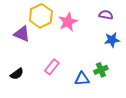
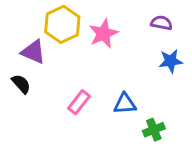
green cross: (101, 70) -> (154, 130), moved
black semicircle: (17, 74) -> (21, 84), moved, turned -96
blue triangle: (82, 79) -> (125, 104), moved

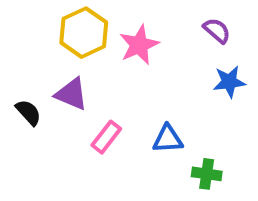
purple semicircle: (161, 23) -> (217, 30), turned 30
purple triangle: (33, 52) -> (71, 94), moved
green cross: (154, 130) -> (207, 174), turned 30

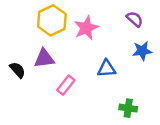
purple triangle: (71, 94) -> (44, 58), turned -30
blue triangle: (168, 139) -> (107, 69), moved

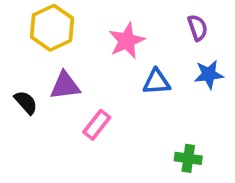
purple semicircle: (135, 19) -> (198, 28), turned 30
yellow hexagon: (52, 20) -> (52, 28), moved
blue triangle: (107, 69) -> (157, 82), moved

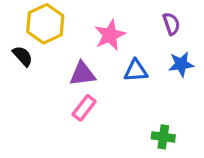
purple triangle: (65, 86) -> (82, 74), moved
black semicircle: (26, 102) -> (23, 56), moved

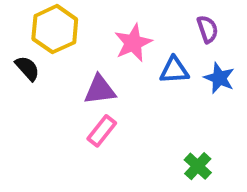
blue star: (181, 64) -> (219, 78), turned 30
blue triangle: (136, 71) -> (174, 70), moved
green cross: (163, 137) -> (198, 166), turned 35

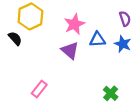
purple semicircle: (208, 29) -> (125, 19), moved
purple triangle: (100, 90) -> (70, 51), moved, turned 48
pink rectangle: (102, 131) -> (39, 89), moved

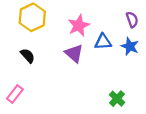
black semicircle: (15, 38) -> (28, 56), moved
pink rectangle: (39, 89) -> (15, 94), moved

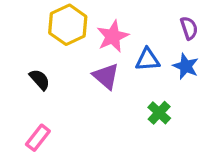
yellow hexagon: (32, 17) -> (68, 25), moved
pink rectangle: (15, 94) -> (38, 138), moved
green cross: (117, 99) -> (159, 113), moved

